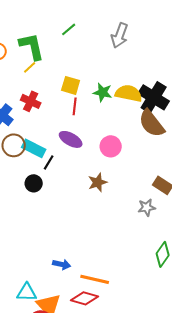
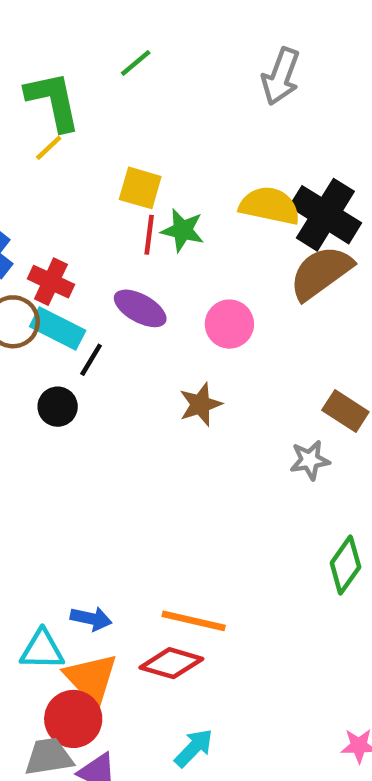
gray arrow: (120, 35) -> (281, 76), moved
green star: (103, 92) -> (183, 230), moved
red cross: (31, 101) -> (51, 282), moved
brown semicircle: (152, 123) -> (321, 273), turned 92
blue arrow: (62, 264) -> (91, 619), moved

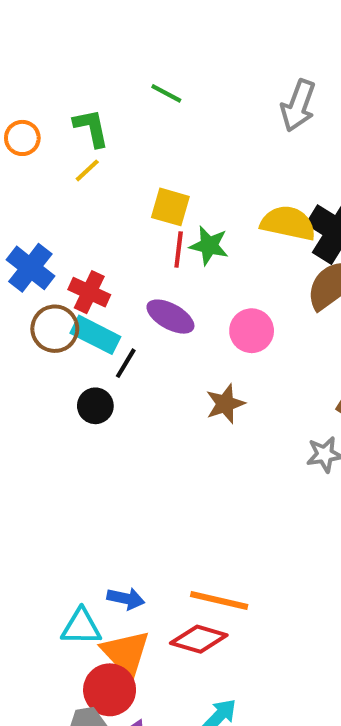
green line: (136, 63) -> (166, 93), turned 68
green L-shape: (53, 101) -> (91, 128), size x0.7

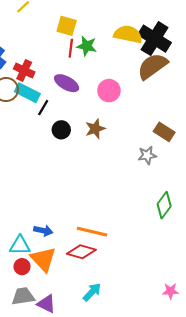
black circle: (95, 406) -> (61, 130), moved
red circle: (110, 690) -> (22, 267), moved, size x0.6

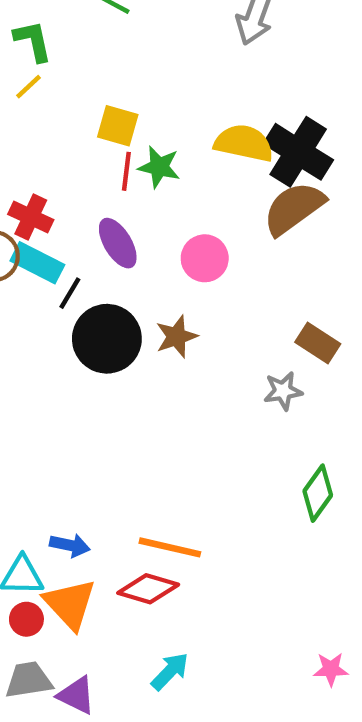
purple ellipse: (67, 83) -> (118, 243), turned 30
black circle: (61, 130) -> (107, 339), size x1.8

